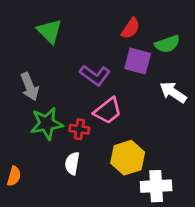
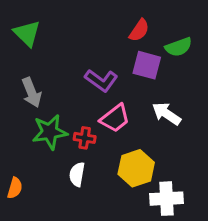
green triangle: (49, 31) -> (27, 33), moved
white arrow: (173, 92) -> (166, 114), moved

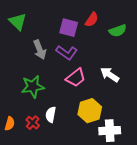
purple square: (147, 65) -> (69, 28), moved
gray arrow: (32, 92) -> (40, 50), moved
red cross: (85, 138) -> (33, 123), moved, turned 32

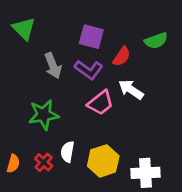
red semicircle: (92, 20) -> (122, 56), moved
white arrow: (110, 75) -> (131, 90), moved
yellow hexagon: (90, 111) -> (103, 161), moved

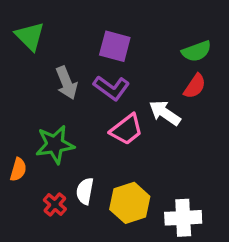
red semicircle: (122, 56) -> (195, 86), moved
orange semicircle: (13, 164) -> (18, 169), moved

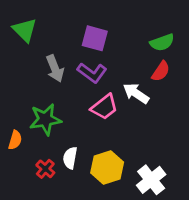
white cross: (183, 218) -> (151, 180), turned -36

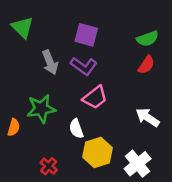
white arrow: (136, 93) -> (148, 117), moved
white semicircle: (70, 158) -> (76, 129), moved, turned -30
red cross: (45, 169) -> (49, 166), moved

